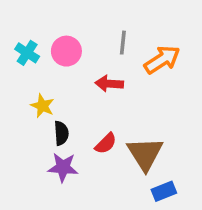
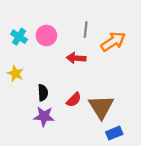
yellow star: (42, 106) -> (15, 74), moved

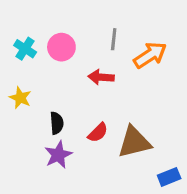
brown triangle: (101, 107) -> (134, 142), turned 48
purple star: (44, 116) -> (58, 155), turned -30
blue rectangle: (114, 133) -> (169, 177), moved

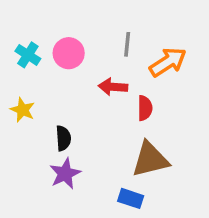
red semicircle: (98, 133) -> (145, 108), moved, turned -45
blue rectangle: (169, 177) -> (131, 198), moved, turned 40

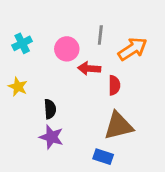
pink circle: (69, 53) -> (67, 49), moved
cyan cross: (28, 55) -> (22, 43), turned 30
purple star: (65, 174) -> (51, 137), turned -30

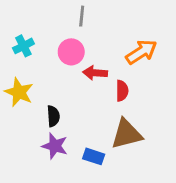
gray line: (100, 35) -> (82, 16), moved
yellow star: (18, 87) -> (19, 92), size x1.4
blue rectangle: (103, 157) -> (94, 156), moved

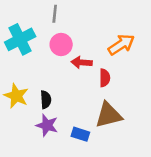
gray line: (82, 16) -> (55, 14), moved
cyan cross: (23, 46) -> (20, 39), size x1.6
yellow star: (19, 92) -> (16, 96), moved

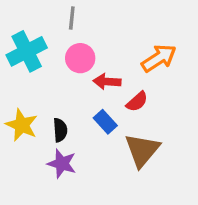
red semicircle: (105, 78) -> (137, 102), turned 48
brown triangle: (109, 115) -> (142, 150), turned -36
blue rectangle: (80, 134) -> (105, 122), moved, turned 30

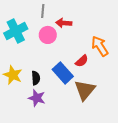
orange arrow: (159, 58) -> (100, 46), moved, turned -90
red arrow: (107, 82) -> (64, 23), moved
blue rectangle: (105, 122) -> (63, 73), size x1.5

